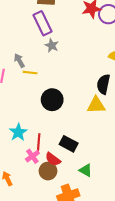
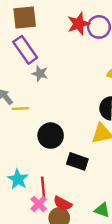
black rectangle: (69, 144) -> (77, 161), moved

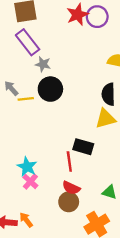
black circle: (51, 136) -> (50, 89), moved
red line: (43, 187) -> (69, 161), moved
pink cross: (39, 204) -> (30, 181), moved

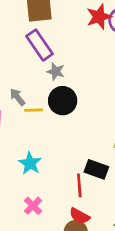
cyan star: (27, 167) -> (30, 163), moved

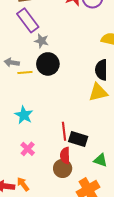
gray arrow: (17, 97) -> (12, 63), turned -40
black rectangle: (96, 169) -> (78, 139), moved
red semicircle: (80, 216) -> (65, 156), turned 63

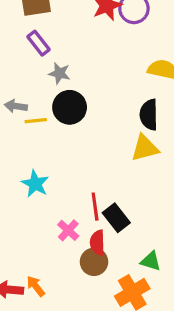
purple rectangle: (28, 20) -> (38, 43), size x0.7
black rectangle: (78, 139) -> (116, 218), turned 36
pink cross: (28, 149) -> (68, 230), moved
green triangle: (100, 160) -> (151, 261), moved

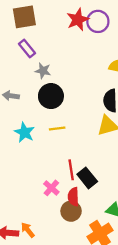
yellow line: (36, 121) -> (57, 129), moved
cyan star: (35, 184) -> (24, 132), moved

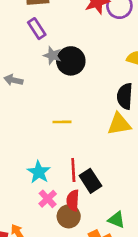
black circle: (51, 96) -> (71, 61), moved
cyan star: (24, 132) -> (39, 172), moved
pink cross: (51, 188) -> (48, 199), moved

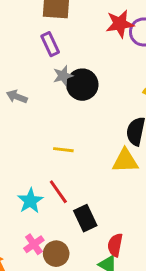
gray star: (52, 55) -> (63, 76), turned 30
red line: (73, 170) -> (58, 192), moved, turned -40
pink cross: (48, 199) -> (34, 244), moved
red semicircle: (73, 200) -> (115, 245), moved

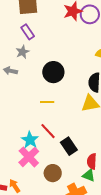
gray star: (63, 76) -> (23, 52), moved
black circle: (82, 85) -> (53, 72), moved
pink cross: (34, 244) -> (29, 157), moved, size x1.5

